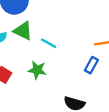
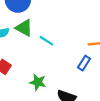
green star: (37, 70) -> (38, 82), moved

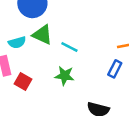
green star: (38, 82) -> (65, 76), moved

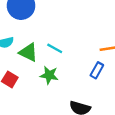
green triangle: (42, 35) -> (28, 52), moved

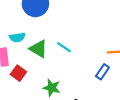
green star: (49, 75) -> (52, 88), moved

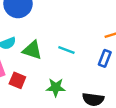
cyan line: (64, 47) -> (66, 50), moved

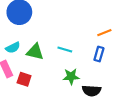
green star: (56, 87) -> (71, 77), moved

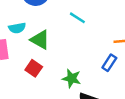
cyan line: (65, 49) -> (77, 18), moved
red square: (24, 79) -> (34, 68), moved

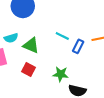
cyan line: (77, 18) -> (62, 36), moved
blue rectangle: (109, 63) -> (78, 46), moved

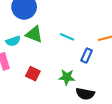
green triangle: (31, 45) -> (34, 34), moved
blue rectangle: (78, 46) -> (87, 56), moved

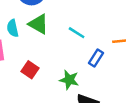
cyan semicircle: (13, 41) -> (13, 28), turned 88

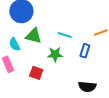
green star: (69, 80) -> (55, 54), moved

